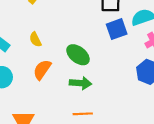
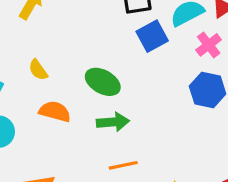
orange semicircle: (42, 70) -> (55, 112), turned 80

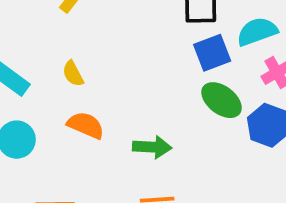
green ellipse: (103, 82) -> (222, 100), moved

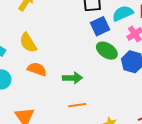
yellow semicircle: (73, 74) -> (28, 43), size x1.5

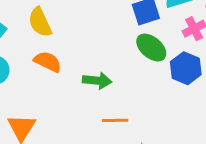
orange line: (77, 105) -> (115, 120), moved

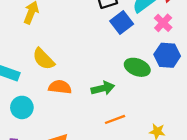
green ellipse: (151, 48) -> (137, 67), moved
orange line: (115, 120) -> (115, 119), moved

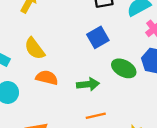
blue square: (122, 22) -> (98, 37), moved

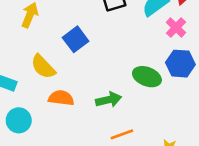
blue square: (98, 37) -> (76, 39), moved

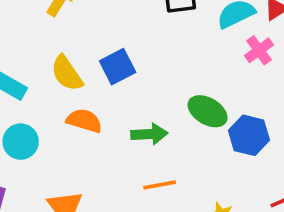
blue square: (76, 39) -> (118, 67), moved
blue hexagon: (180, 64) -> (249, 135), moved

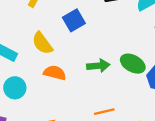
blue square: (118, 67) -> (74, 20), moved
green arrow: (149, 134) -> (98, 66), moved

